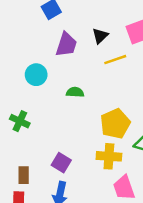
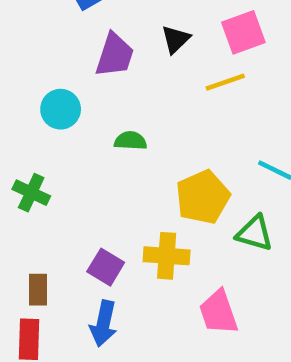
yellow line: (115, 60) -> (225, 82), moved
yellow cross: (109, 156) -> (167, 256), moved

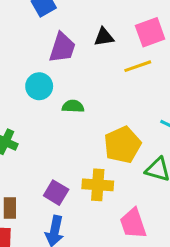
black triangle: (176, 39) -> (104, 37), turned 35
cyan circle: (61, 109) -> (39, 86), moved

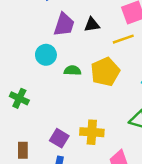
black triangle: (104, 37) -> (92, 25), moved
yellow pentagon: (122, 145) -> (105, 72), moved

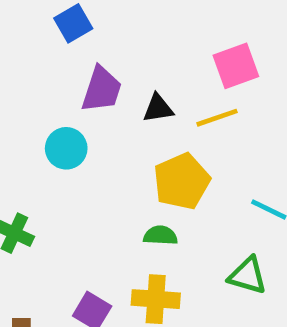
black triangle: (92, 25) -> (158, 108), moved
green semicircle: (73, 71) -> (160, 235), moved

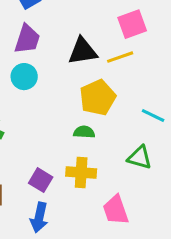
purple trapezoid: (102, 89) -> (27, 39), moved
black triangle: (158, 108) -> (83, 51), size x1.5

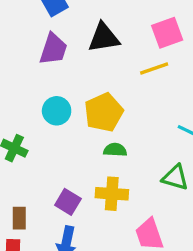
black triangle: (83, 51) -> (104, 38), moved
cyan circle: (24, 77) -> (57, 111), moved
yellow pentagon: (98, 98) -> (104, 112), moved

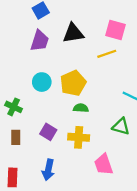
pink square: (167, 33) -> (115, 30), turned 36
purple square: (68, 202) -> (48, 132), moved
brown rectangle: (19, 218) -> (16, 137), moved

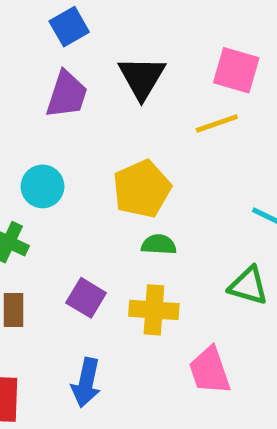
black triangle: (73, 33) -> (142, 77), turned -50
cyan circle: (42, 82) -> (43, 186), moved

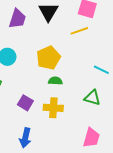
pink trapezoid: (210, 370) -> (91, 138), moved, turned -145

